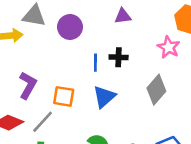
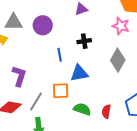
blue line: (95, 63) -> (60, 55), moved
orange square: (64, 96) -> (61, 91), moved
blue triangle: (104, 97) -> (79, 73), turned 42

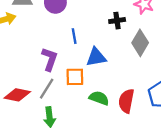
black cross: (84, 41) -> (117, 21), moved
purple L-shape: (19, 76) -> (50, 59), moved
red semicircle: (106, 111) -> (126, 101), size x1.5

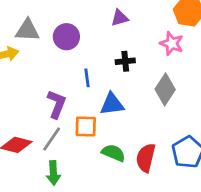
black cross: (117, 21) -> (125, 61), moved

